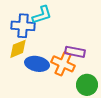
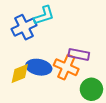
blue cross: (23, 26) -> (24, 27), turned -30
yellow diamond: (18, 49) -> (20, 73), moved

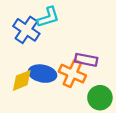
blue cross: (24, 27) -> (26, 30), turned -30

